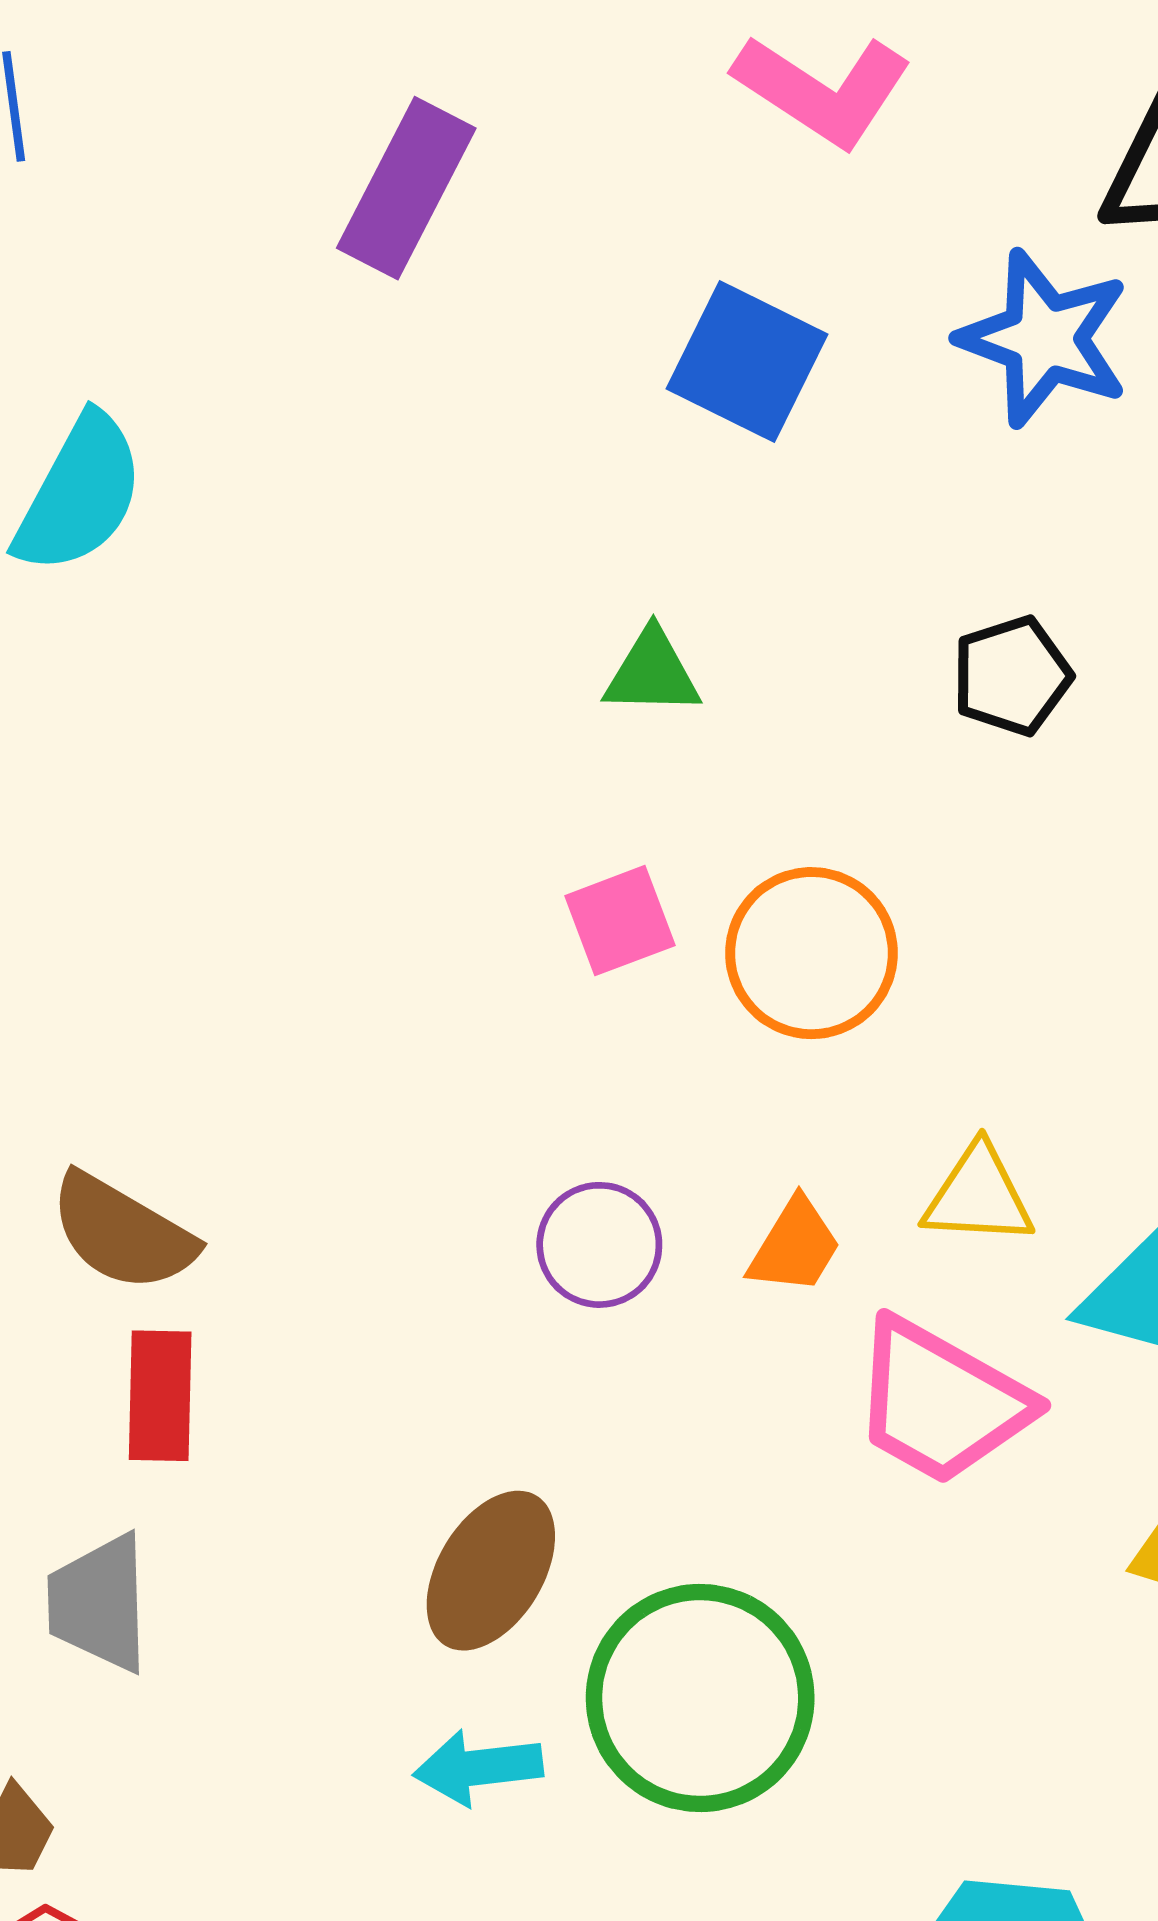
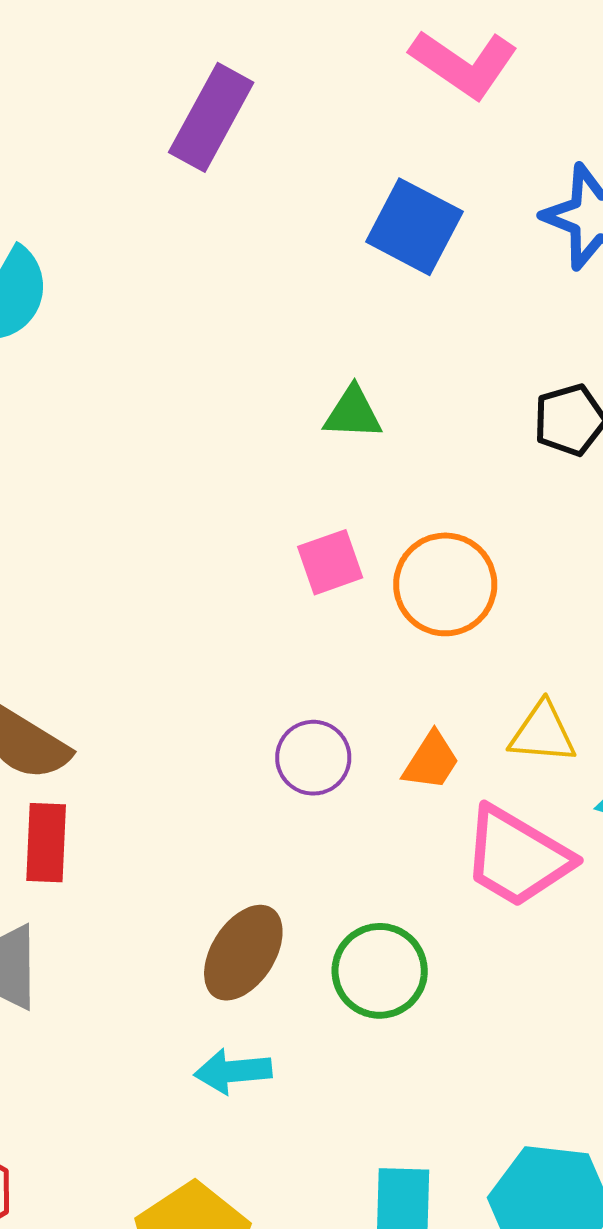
green circle: (700, 1698) -> (380, 971), moved, size x0.7

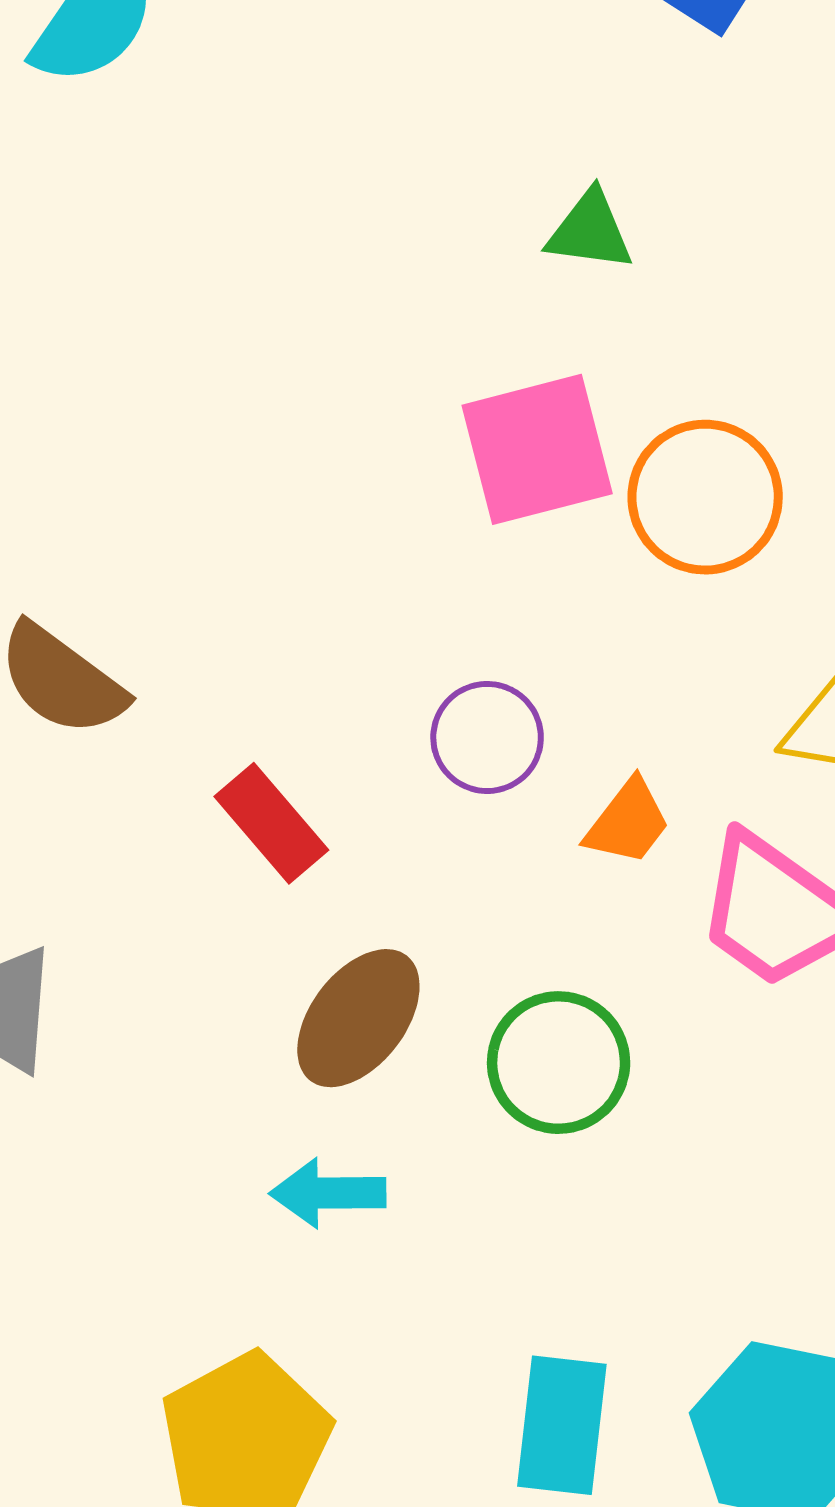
pink square: (330, 562) -> (537, 449), size x1.6
orange trapezoid: (431, 761) -> (628, 822), moved
red rectangle: (46, 843) -> (271, 823), moved, turned -48

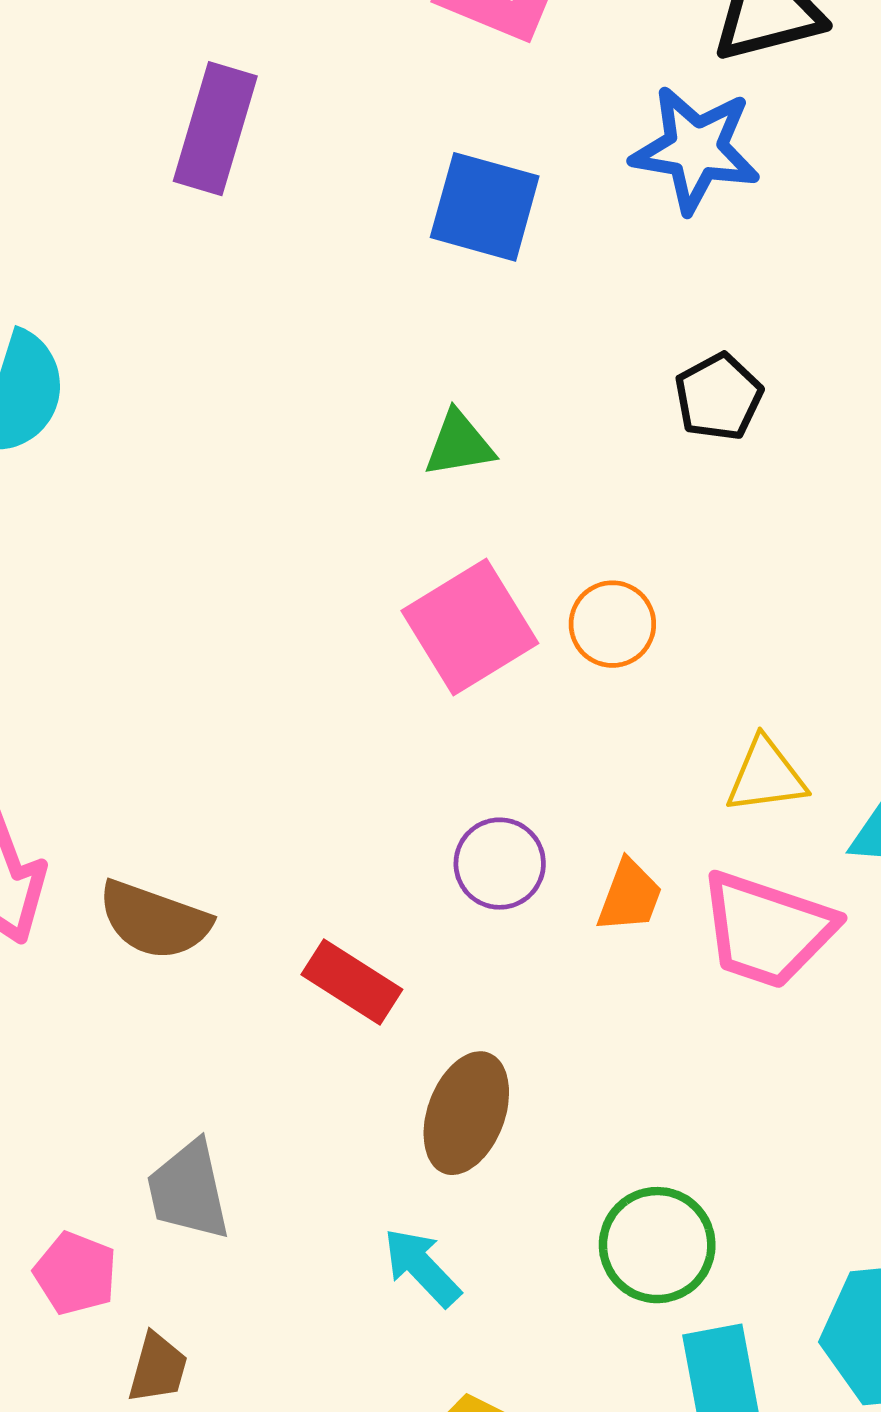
orange circle: (705, 497) -> (612, 624), size x0.7
green circle: (559, 1063) -> (657, 1245), moved
cyan arrow: (328, 1193) -> (422, 1267), moved, turned 64

